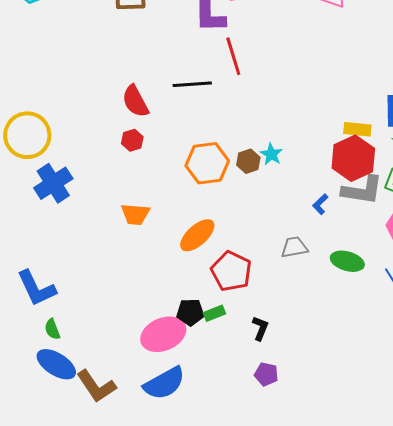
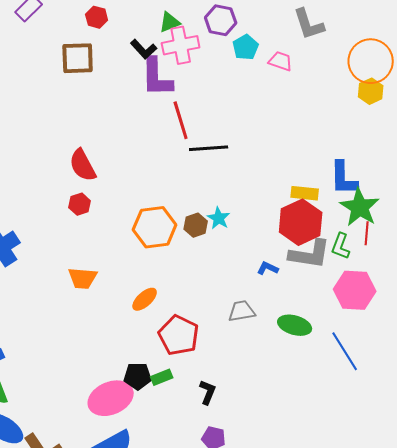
black line: (192, 84) -> (209, 148), moved
blue L-shape: (320, 204) -> (268, 268), turned 70
orange ellipse: (197, 235) -> (145, 299), size x0.7

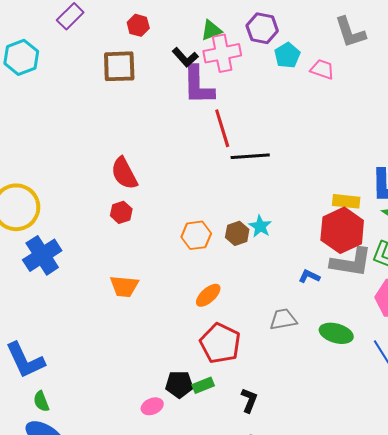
orange hexagon: (155, 227) -> (196, 235), size x0.7
orange ellipse: (145, 299) -> (208, 295), moved
pink ellipse: (111, 398) -> (152, 406), size x0.5

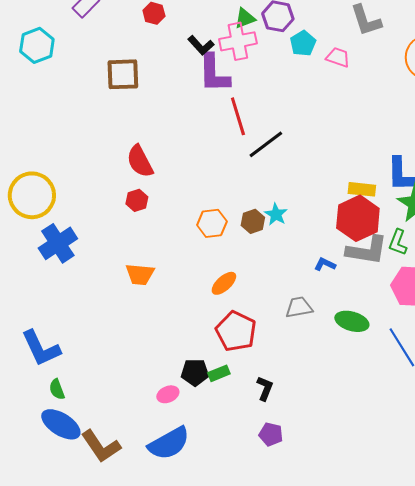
green triangle: (211, 30) -> (245, 18), moved
brown square: (119, 66) -> (123, 74), moved
black line: (250, 156) -> (266, 144), turned -33

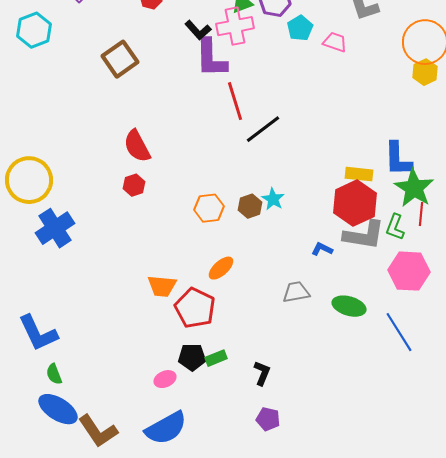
brown square: (123, 74) -> (120, 59), turned -33
orange trapezoid: (140, 274) -> (162, 286), moved
red pentagon: (236, 331) -> (195, 308), moved

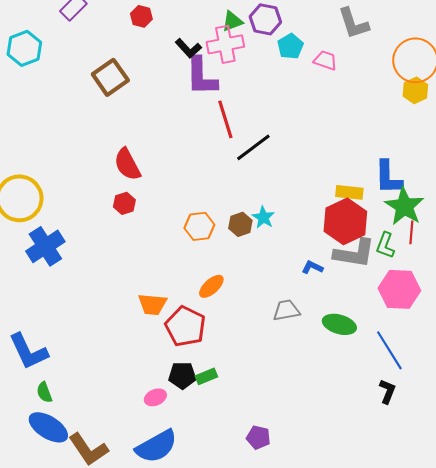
black L-shape: (262, 373) -> (387, 391), moved

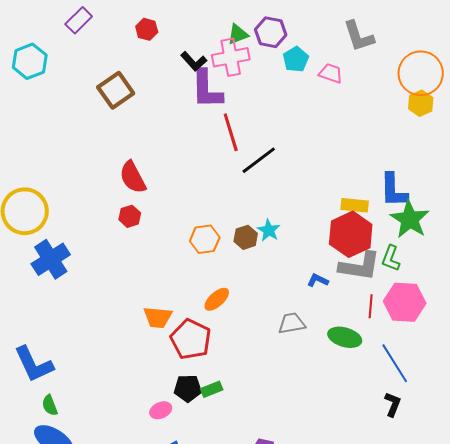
red line: (411, 232) -> (371, 306), moved

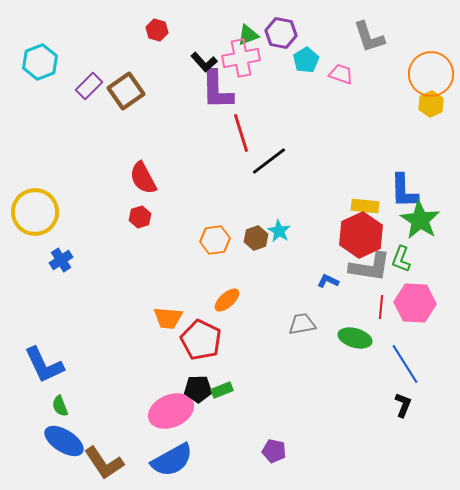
purple rectangle: (79, 20) -> (89, 86), moved
blue cross: (51, 259) -> (61, 260), size x0.6
pink ellipse: (161, 410) -> (171, 411), size x2.0

